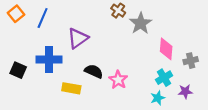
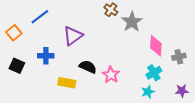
orange square: (16, 14) -> (14, 33), moved
blue line: (43, 18) -> (40, 17), turned 30
blue cross: (49, 60) -> (46, 56), size x0.7
purple star: (185, 91) -> (182, 91), moved

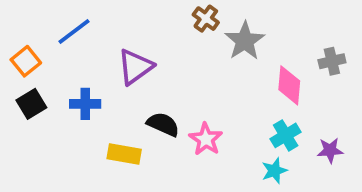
gray cross: (179, 57) -> (332, 61), moved
black square: (17, 66) -> (31, 104), moved, turned 35
purple star: (182, 91) -> (330, 150), moved

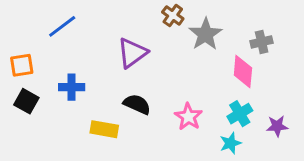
orange square: (26, 61) -> (22, 65), moved, turned 30
gray cross: (332, 61) -> (262, 42), moved
purple triangle: (135, 67) -> (132, 53), moved
black square: (31, 104) -> (26, 101), moved, turned -30
pink star: (206, 139) -> (188, 117), moved

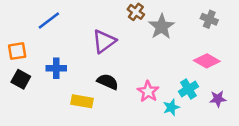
gray cross: (262, 42) -> (209, 19), moved, turned 35
pink diamond: (243, 72) -> (207, 61), moved, turned -65
cyan star: (230, 143) -> (171, 107), moved

